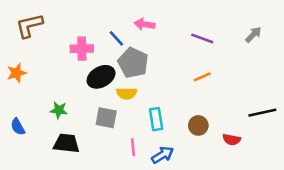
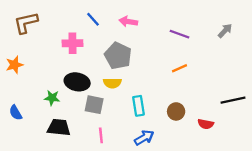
blue line: (116, 38) -> (93, 19), moved
black ellipse: (101, 77) -> (77, 82), moved, turned 40
pink line: (133, 147) -> (101, 135), moved

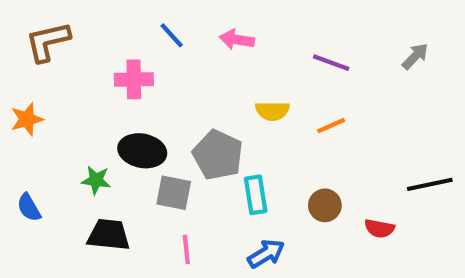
gray pentagon: (118, 56) -> (218, 155), moved
yellow semicircle: (112, 83) -> (272, 111), moved

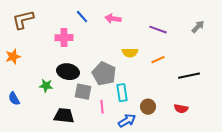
black line: (430, 184) -> (189, 76), moved
brown circle: (325, 205) -> (148, 107), moved
black trapezoid: (109, 235) -> (64, 116), moved
pink line: (186, 249) -> (102, 107), moved

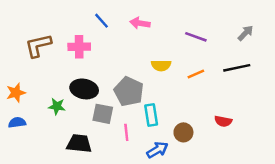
brown L-shape: (23, 20) -> (38, 46), moved
orange star: (13, 57) -> (16, 93), moved
black line: (189, 76) -> (237, 68), moved
blue semicircle: (14, 99) -> (17, 122), turned 112
red semicircle: (181, 109) -> (223, 121), moved

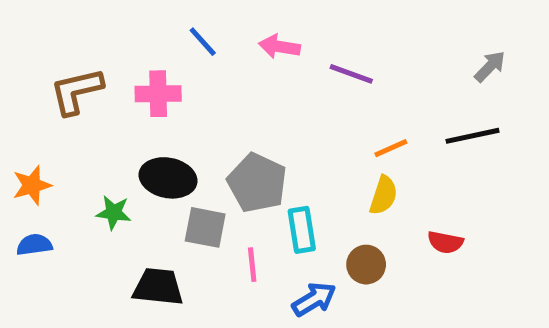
purple line: (196, 37) -> (351, 74), moved
yellow semicircle: (161, 65) -> (383, 195), moved, turned -72

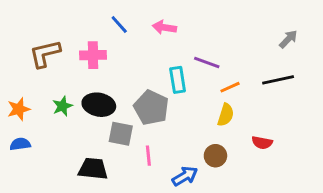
purple line: (351, 74) -> (207, 62), moved
green star: (114, 213) -> (62, 106), moved, turned -30
cyan rectangle: (302, 230) -> (178, 80), moved

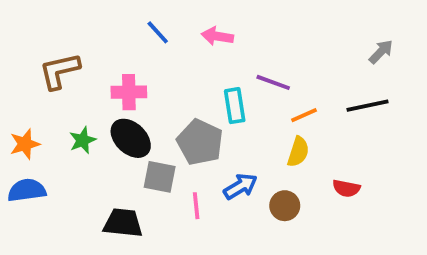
pink cross: (93, 55) -> (129, 92), moved
black ellipse: (99, 105) -> (131, 138), turned 32
blue semicircle: (20, 144) -> (27, 190), size x1.4
blue arrow: (185, 176) -> (240, 186), moved

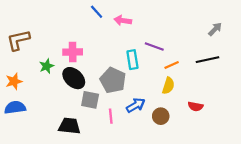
blue line: (158, 32) -> (97, 12), moved
brown L-shape: (59, 71) -> (18, 40), moved
green star: (83, 140) -> (47, 66), moved

